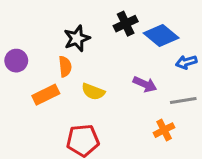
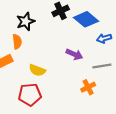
yellow semicircle: (93, 92) -> (37, 70), moved

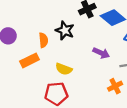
black star: (26, 21) -> (65, 31), moved, turned -30

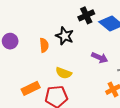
orange rectangle: (30, 60) -> (31, 88), moved

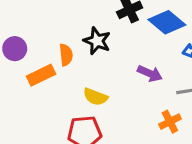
orange rectangle: (31, 88) -> (41, 75), moved

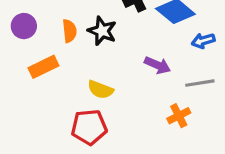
purple circle: (15, 49) -> (24, 26), moved
orange semicircle: (66, 55) -> (69, 31), moved

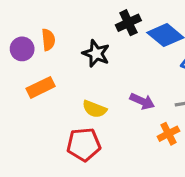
orange semicircle: (69, 31) -> (48, 40), moved
purple arrow: (158, 65) -> (142, 101), moved

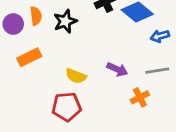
black star: (96, 54) -> (65, 21), moved, turned 30

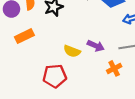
yellow semicircle: (76, 76) -> (72, 51), moved

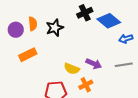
orange cross: (114, 68) -> (86, 85), moved

